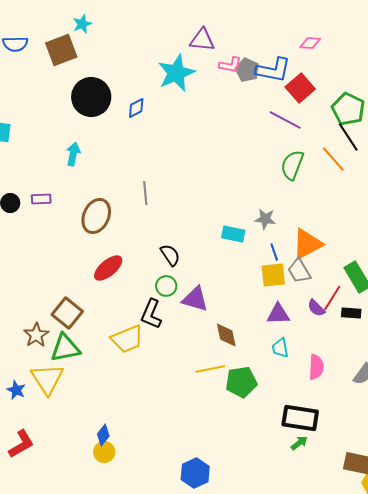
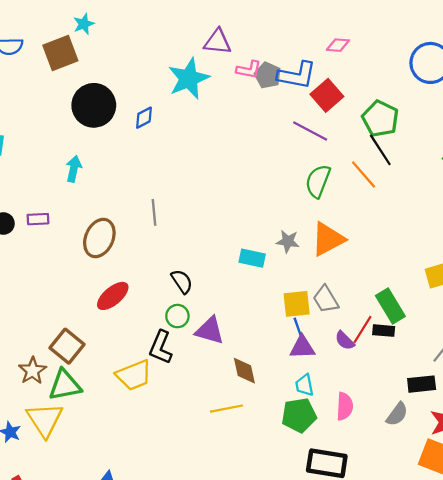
orange triangle: (307, 244) -> (328, 239), moved
blue line: (274, 252) -> (298, 327), moved
black rectangle: (351, 313) -> (384, 331), moved
green pentagon: (241, 382) -> (299, 415), moved

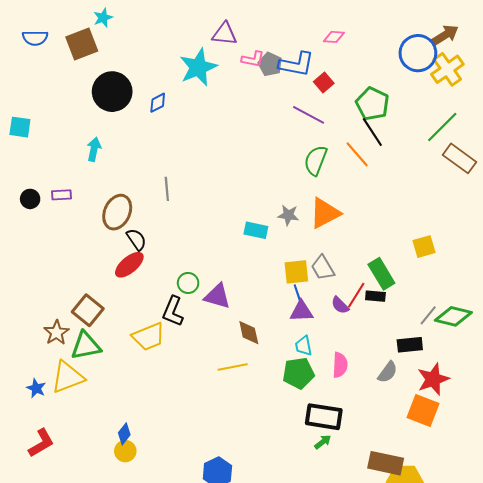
red square: (327, 95) -> (324, 82), size x0.7
black semicircle: (182, 281) -> (136, 239), moved
yellow triangle: (45, 420) -> (68, 377), turned 42

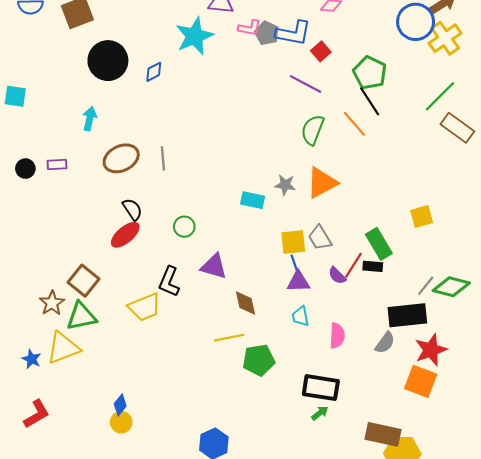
brown ellipse: (117, 212) -> (121, 158), moved, turned 40
green circle: (188, 283) -> (184, 227), moved
black rectangle: (410, 345) -> (407, 315), size x1.5
green pentagon: (298, 373) -> (259, 360), moved

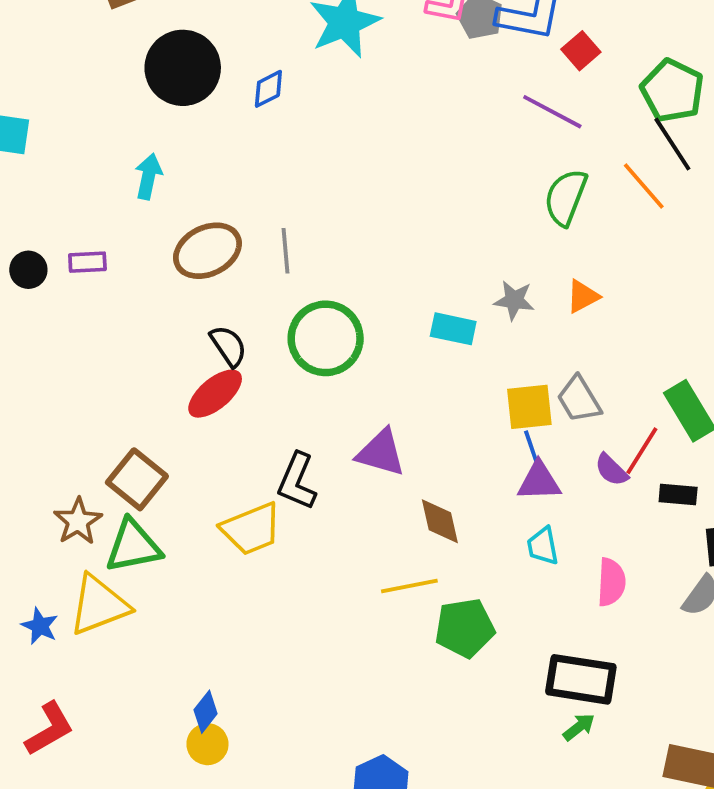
orange triangle: (322, 183) -> (583, 296), size x0.6
green circle: (184, 227) -> (326, 338), moved, size x1.8
black rectangle: (373, 266) -> (678, 495), moved

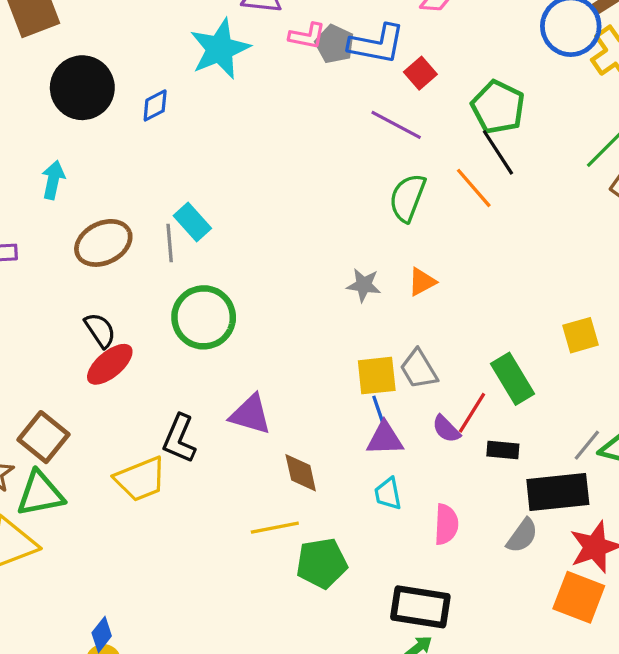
cyan rectangle: (453, 329) -> (192, 222), moved, turned 36
black semicircle: (228, 346) -> (100, 330), moved

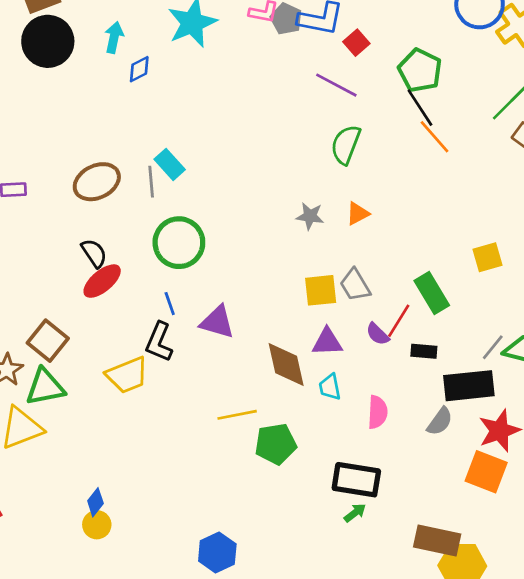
black circle: (82, 88) -> (48, 41), moved
cyan arrow: (53, 180) -> (114, 37), moved
orange line: (474, 188) -> (434, 137), moved
blue line: (378, 410) -> (170, 304), moved
brown diamond: (301, 473) -> (286, 364), moved, size x1.4

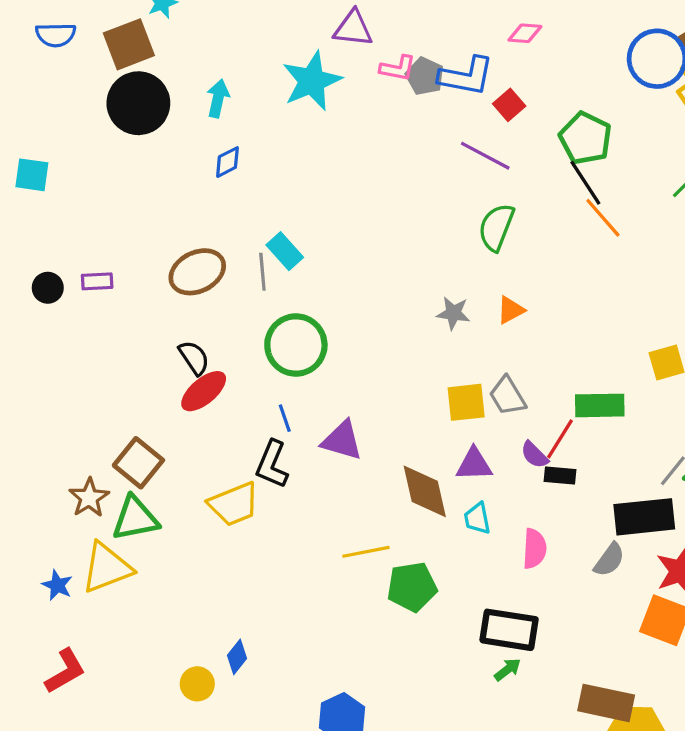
blue diamond: (139, 69) -> (227, 162), moved
green rectangle: (432, 293) -> (600, 405), turned -60
black rectangle: (424, 351) -> (560, 475), moved
blue diamond: (95, 502) -> (237, 657), moved

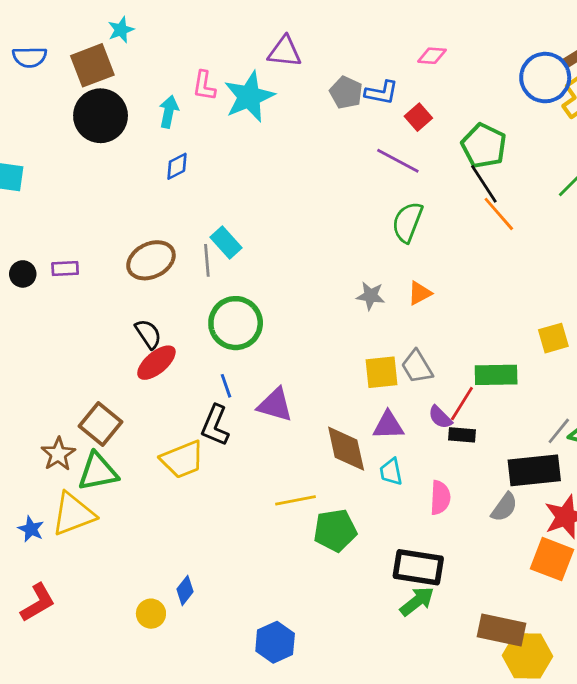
pink L-shape: (398, 68) -> (204, 86), moved, turned 88
blue L-shape: (466, 76) -> (381, 93), size x0.7
green arrow: (507, 670) -> (417, 601), size x1.5

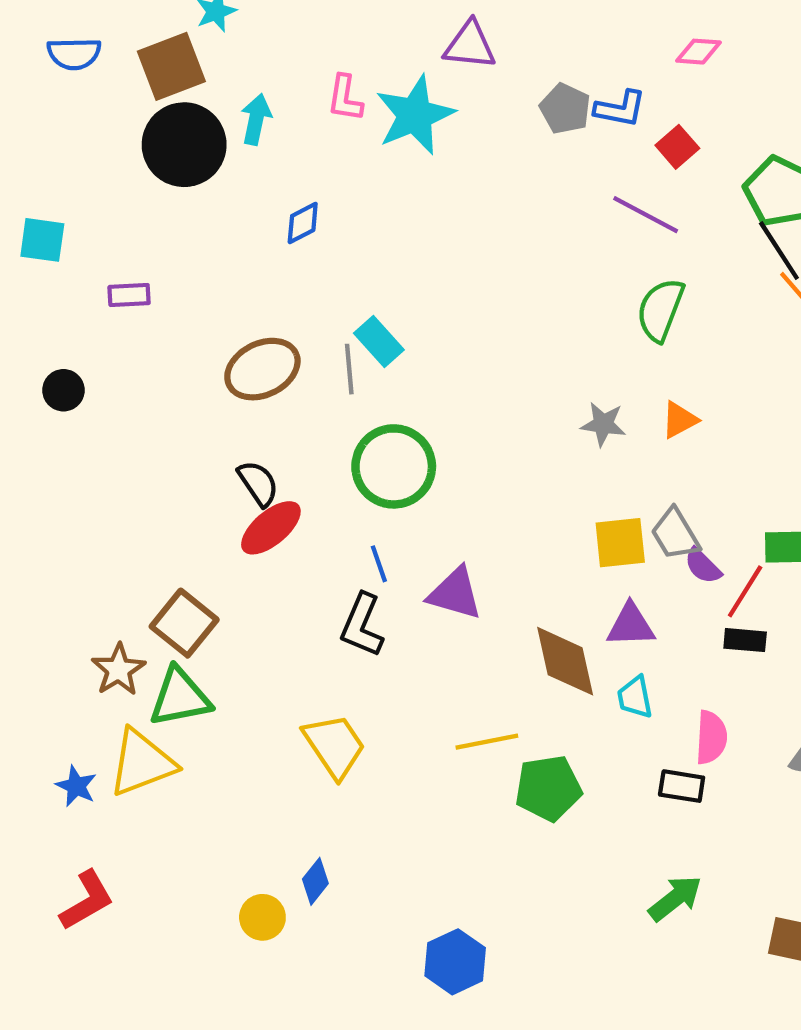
cyan arrow: (169, 112) -> (256, 119), moved
purple rectangle: (65, 269) -> (129, 295), moved
purple semicircle: (440, 417) -> (703, 566), moved
yellow trapezoid: (182, 459) -> (334, 746), moved, turned -102
black rectangle: (418, 567) -> (682, 786), moved, size x0.6

